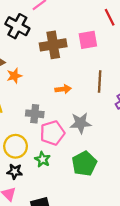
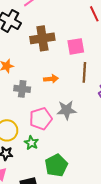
pink square: (88, 40) -> (76, 46), moved
gray cross: (35, 114) -> (22, 89), moved
green pentagon: (84, 164) -> (56, 165), moved

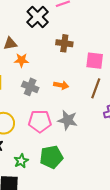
brown cross: (42, 38) -> (64, 43), size x0.7
green star: (31, 143) -> (21, 161), moved
green pentagon: (56, 165) -> (51, 157), moved

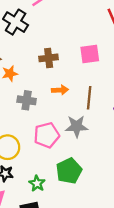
brown cross: (64, 43) -> (49, 58), moved
brown line: (96, 88) -> (89, 98), moved

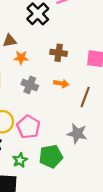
gray star: (77, 126) -> (77, 134), moved
pink pentagon: (47, 135) -> (28, 127), moved, turned 30

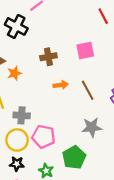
gray cross: (30, 85) -> (22, 115), moved
brown line: (85, 97) -> (88, 90), turned -30

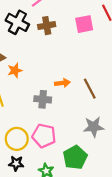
pink square: (85, 51) -> (84, 24), moved
brown cross: (48, 57) -> (47, 26), moved
gray cross: (22, 115) -> (43, 99), moved

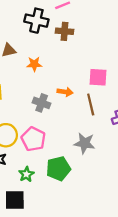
black cross: (17, 22) -> (36, 21), turned -30
pink square: (84, 24) -> (98, 77), moved
orange star: (15, 70) -> (34, 64), moved

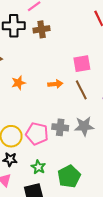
orange star: (34, 64) -> (18, 83), moved
gray cross: (42, 103) -> (60, 127), moved
green pentagon: (58, 169) -> (69, 176), moved

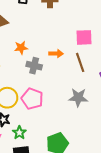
gray cross: (60, 127) -> (34, 66), moved
green star: (38, 167) -> (19, 133), moved

